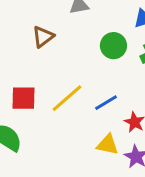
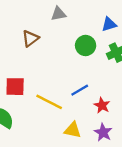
yellow line: (67, 98) -> (49, 102), moved, turned 68
yellow triangle: (107, 145) -> (73, 130), moved

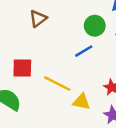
blue line: (80, 90) -> (84, 51), moved
yellow triangle: (73, 130) -> (81, 102), moved

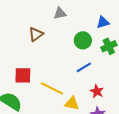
blue line: (84, 51) -> (84, 67), moved

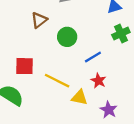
green circle: (83, 40) -> (67, 37), moved
red star: (97, 91) -> (99, 81), moved

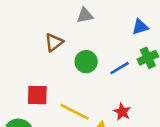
blue line: (93, 57) -> (120, 68), moved

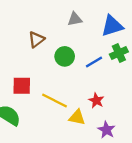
gray triangle: (85, 15) -> (75, 19), moved
blue triangle: (140, 27) -> (112, 26), size x1.5

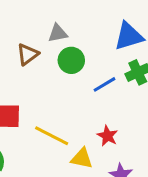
gray triangle: (75, 19) -> (58, 33), moved
green circle: (65, 56) -> (71, 60), moved

